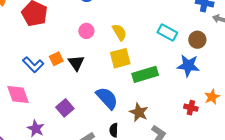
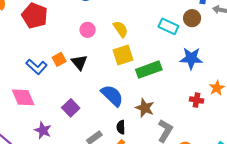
brown circle: (197, 40) -> (192, 18), moved

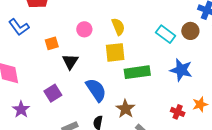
pink circle: (88, 30) -> (84, 29), moved
black triangle: (79, 62) -> (70, 62), moved
blue L-shape: (36, 67) -> (19, 27), moved

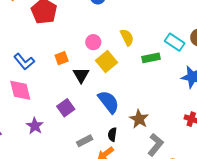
blue L-shape: (19, 27) -> (24, 61), moved
yellow square: (115, 52) -> (106, 62), moved, turned -30
green rectangle: (137, 72) -> (151, 58), moved, size x0.7

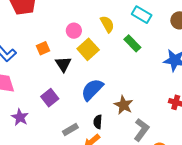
cyan rectangle: (175, 42) -> (142, 15), moved
green rectangle: (151, 58) -> (132, 43), turned 60
blue semicircle: (109, 102) -> (92, 90), turned -95

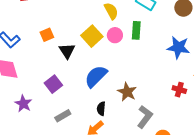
pink circle: (74, 31) -> (115, 35), moved
green rectangle: (132, 43) -> (136, 30), turned 48
gray rectangle: (70, 130) -> (63, 116), moved

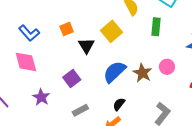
pink circle: (115, 35) -> (167, 67), moved
brown star: (127, 92) -> (142, 73), moved
black semicircle: (101, 109) -> (119, 104), turned 32

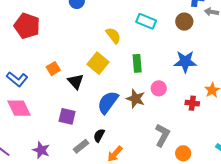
green rectangle: (156, 27) -> (137, 63), moved
purple square: (72, 79) -> (67, 116), turned -30
purple star: (41, 97) -> (41, 150), moved
black semicircle: (119, 104) -> (99, 135), moved

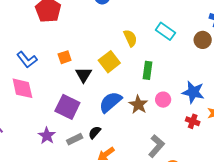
blue star: (185, 62) -> (193, 92), moved
purple square: (67, 116) -> (67, 107), size x1.4
purple star: (41, 150) -> (47, 136), moved

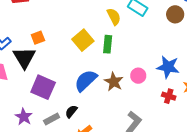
yellow semicircle: (130, 38) -> (114, 17), moved
green rectangle: (148, 70) -> (108, 44), moved
black triangle: (84, 75) -> (24, 58), moved, size x1.4

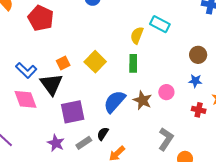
brown circle: (175, 14) -> (198, 55), moved
yellow semicircle: (114, 17) -> (137, 35), turned -126
yellow square: (83, 40) -> (95, 62), moved
blue star: (168, 67) -> (195, 81), size x0.6
purple square: (43, 87) -> (73, 112), turned -30

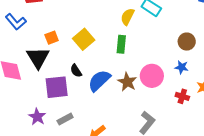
blue L-shape: (26, 70) -> (16, 22), moved
pink circle: (166, 92) -> (152, 76), size x1.5
black semicircle: (103, 134) -> (76, 71), moved, turned -72

